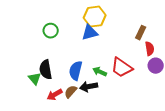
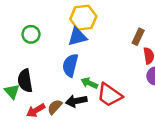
red trapezoid: (122, 68) -> (110, 95), moved
blue semicircle: (76, 71) -> (70, 65), moved

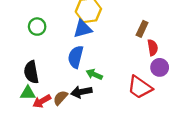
green triangle: (12, 91) -> (28, 93), moved, turned -49
red trapezoid: (110, 95) -> (140, 87), moved

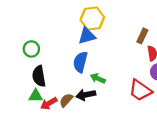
green circle: (37, 27) -> (31, 49), moved

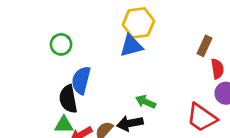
green circle: (31, 49) -> (61, 44), moved
blue semicircle: (80, 62) -> (81, 80), moved

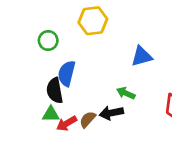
yellow hexagon: (138, 23) -> (93, 21), moved
blue triangle: (131, 46) -> (142, 56), moved

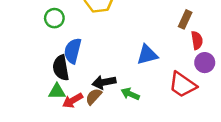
blue triangle: (142, 56) -> (147, 55), moved
green arrow: (126, 93) -> (130, 94), moved
black arrow: (111, 113) -> (104, 82), moved

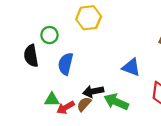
blue triangle: (147, 55) -> (131, 67), turned 36
black semicircle: (61, 68) -> (31, 56), moved
green arrow: (130, 94) -> (116, 102), size x1.5

